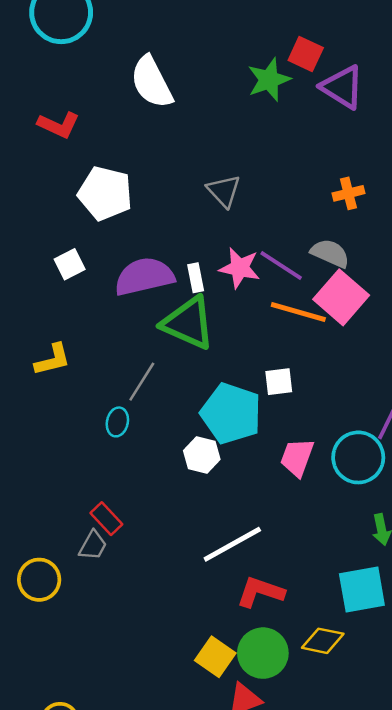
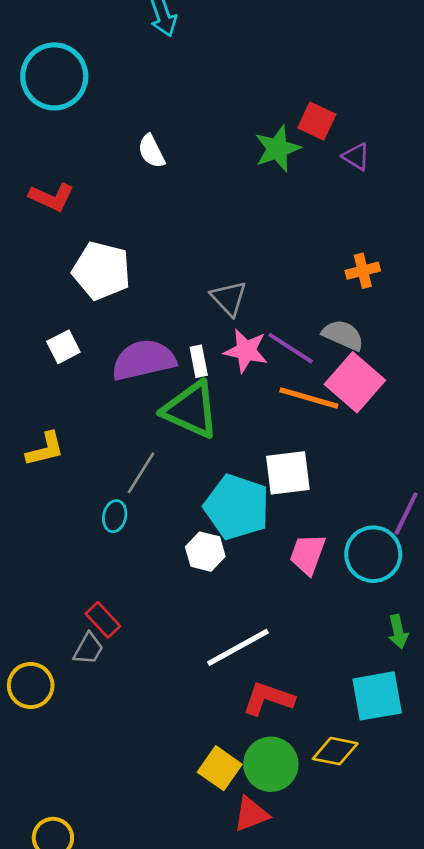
white semicircle: (152, 82) -> (151, 151), size x0.6
purple triangle: (342, 87) -> (356, 156), size x0.6
gray triangle: (224, 191) -> (229, 298), moved
white square: (279, 382) -> (288, 473), size x1.5

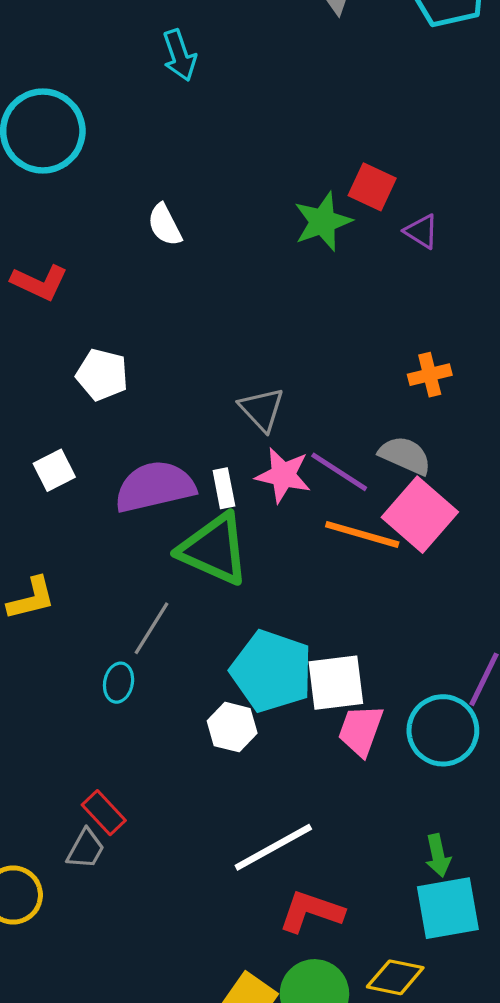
white pentagon: (102, 271) -> (102, 375), size x0.7
white square: (288, 473) -> (336, 683), moved
green arrow: (398, 632) -> (438, 855), moved

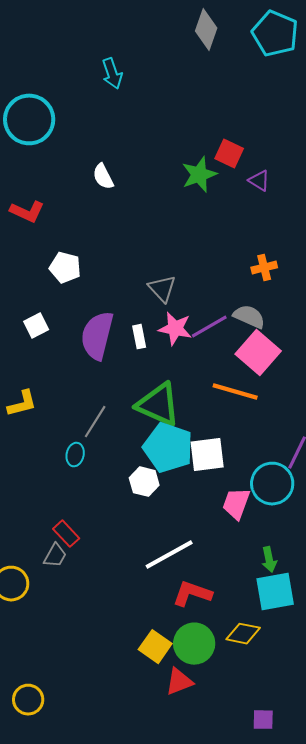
purple line: (339, 472) -> (209, 327), turned -63
purple semicircle: (155, 487) -> (97, 336), turned -63
orange line: (362, 534) -> (235, 392), moved
green triangle: (214, 549) -> (158, 405), moved
pink trapezoid: (361, 730) -> (236, 504), moved

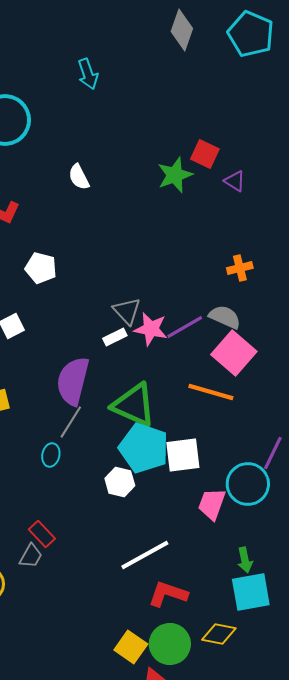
gray triangle: (162, 289) -> (127, 311), moved
purple semicircle: (97, 336) -> (73, 381), moved
white rectangle: (139, 337) -> (115, 337), turned 75

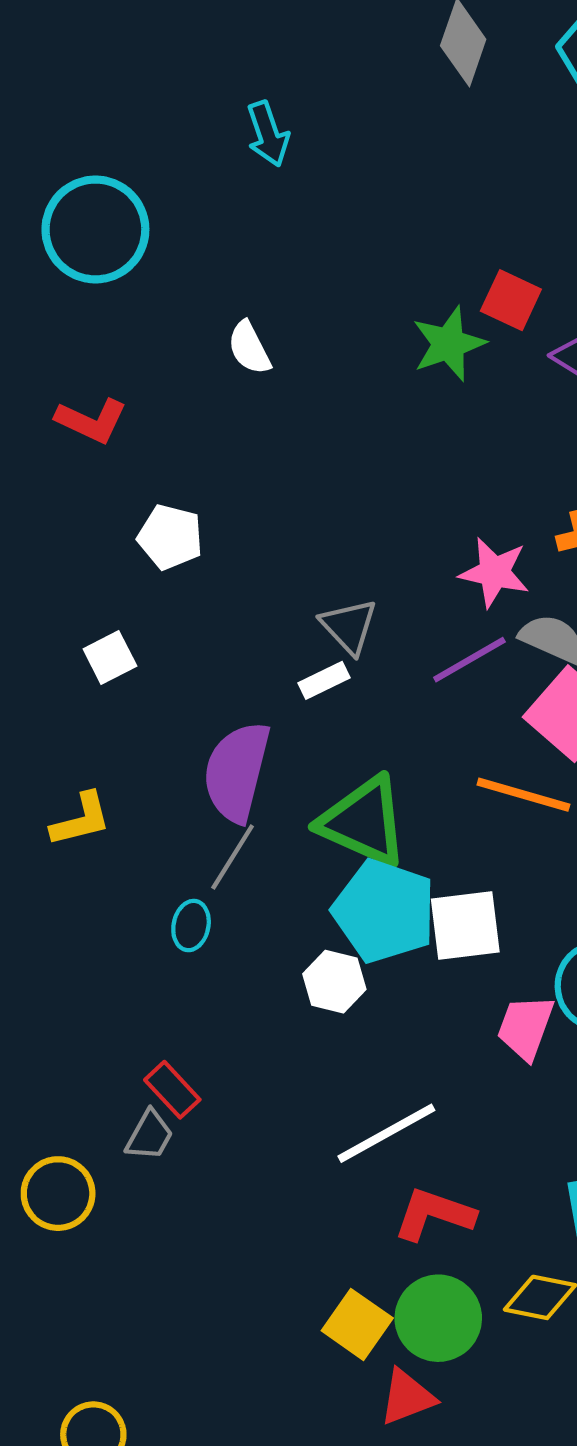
pink star: (151, 329) -> (494, 572), moved

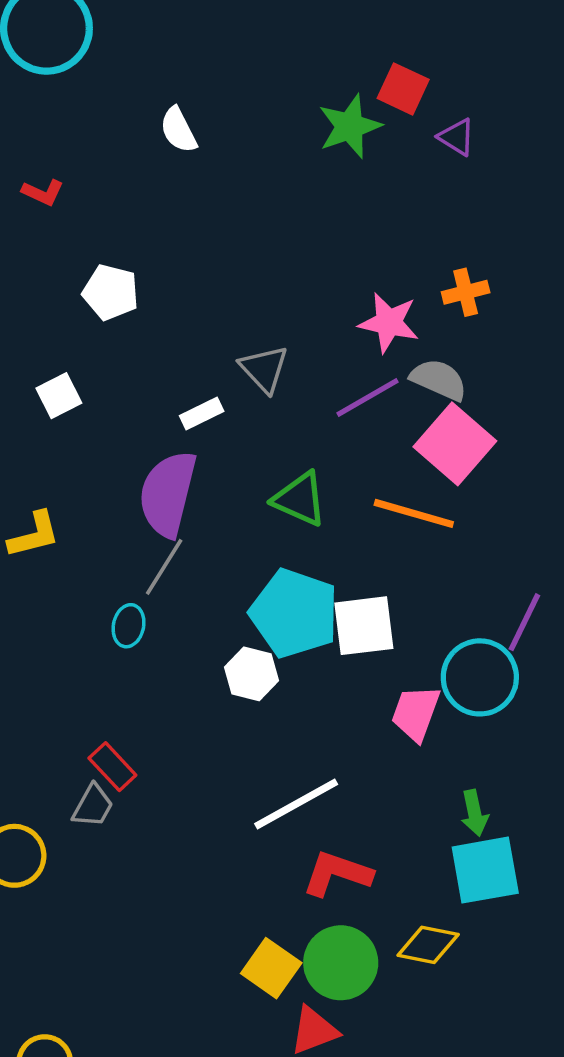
red L-shape: (91, 421) -> (43, 192), size x0.7
white rectangle: (324, 680) -> (202, 414), moved
green triangle: (363, 822) -> (300, 499), moved, size x0.7

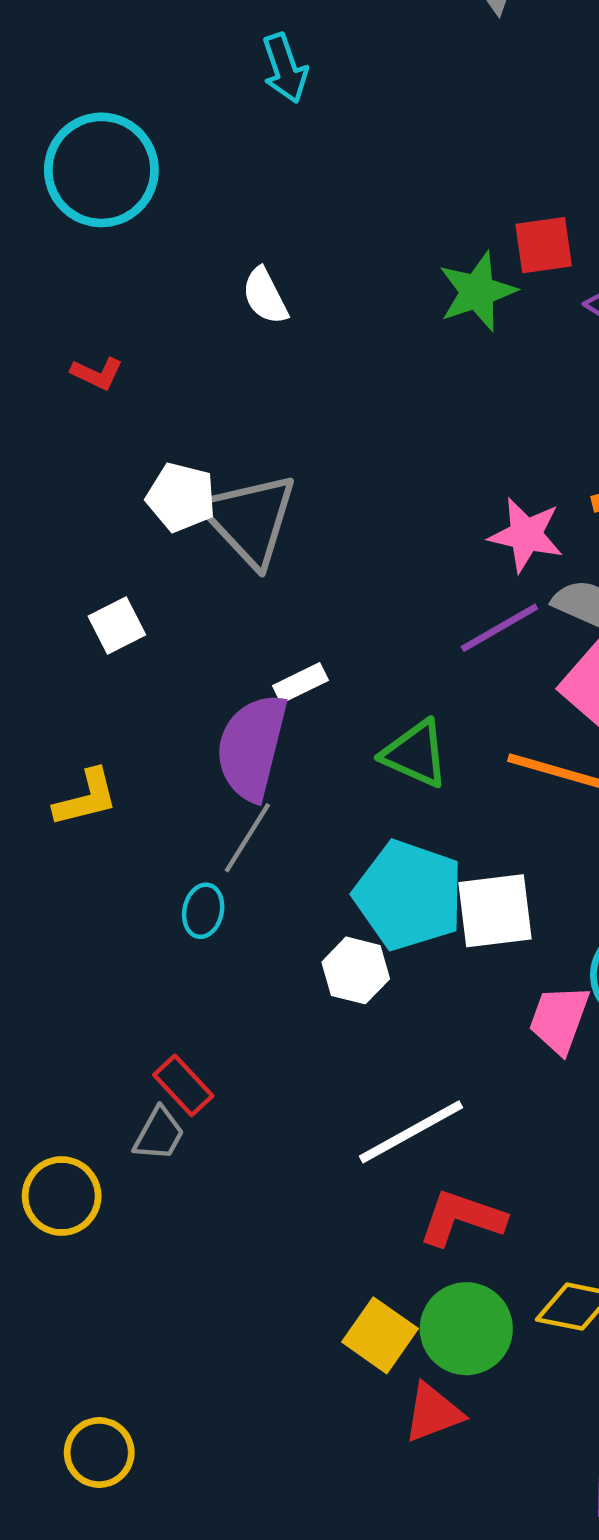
red square: (403, 89) -> (544, 245), turned -33
gray triangle: (264, 369) -> (250, 519), moved, size x1.6
white rectangle: (202, 414) -> (300, 683), moved

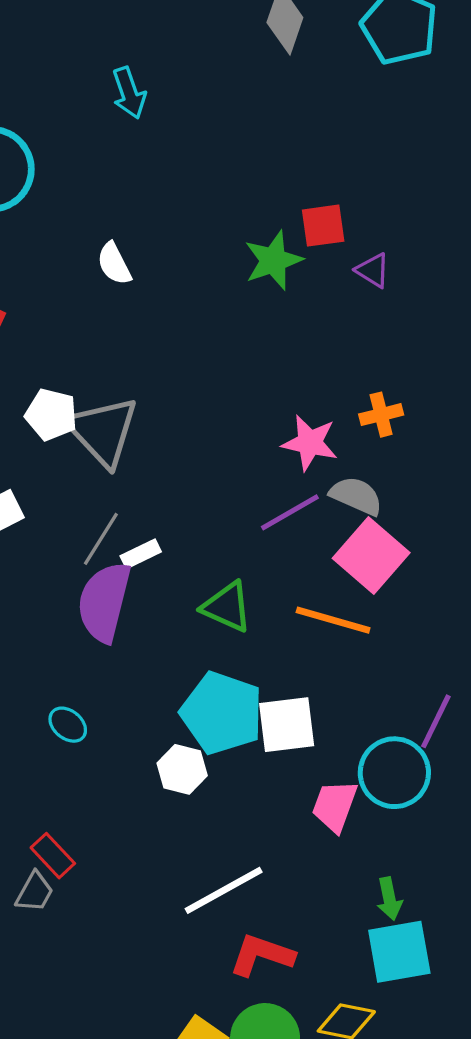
gray line: (247, 838) -> (101, 539), moved
cyan ellipse: (203, 911) -> (68, 725), turned -63

